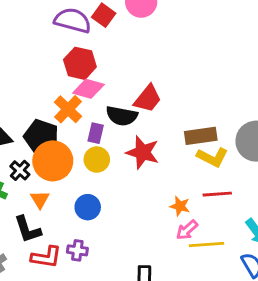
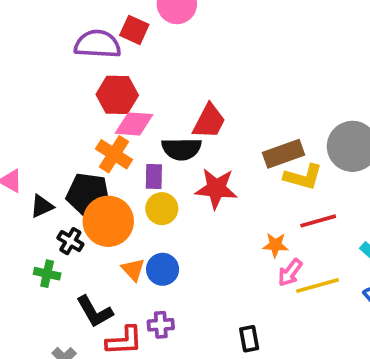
orange triangle: (40, 200) -> (133, 270), moved

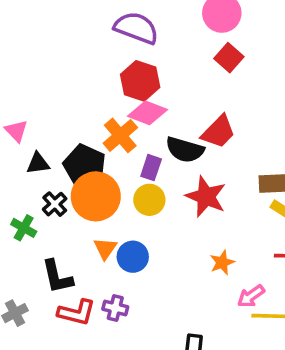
red square: (134, 30) -> (229, 58), moved
orange star: (275, 245) -> (222, 262), moved, turned 30

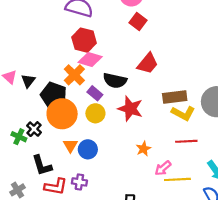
red trapezoid: (218, 132) -> (148, 63), moved
black triangle: (38, 163) -> (28, 81), moved, turned -40
purple rectangle: (151, 168) -> (95, 93), turned -64
black cross: (55, 204) -> (34, 129), moved

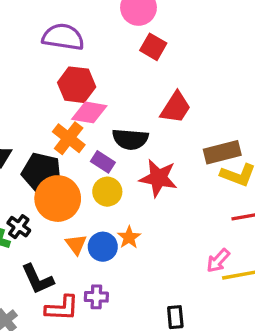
orange star: (143, 149) -> (129, 237), moved

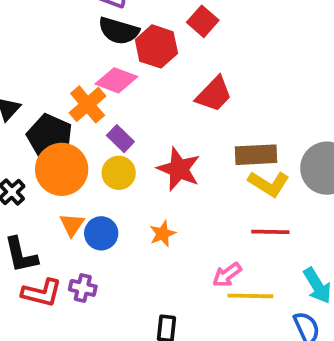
red hexagon: (77, 85) -> (156, 46), moved
black semicircle: (130, 139) -> (119, 31), moved
orange star: (129, 237) -> (163, 234), moved

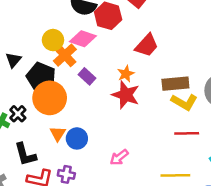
yellow circle: (119, 173) -> (53, 40), moved
orange star: (163, 234) -> (126, 74), moved
pink arrow: (227, 275) -> (119, 157), moved

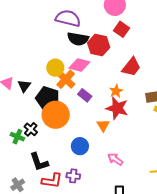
orange triangle: (58, 134) -> (103, 125), moved
pink arrow: (119, 157) -> (115, 159), turned 77

